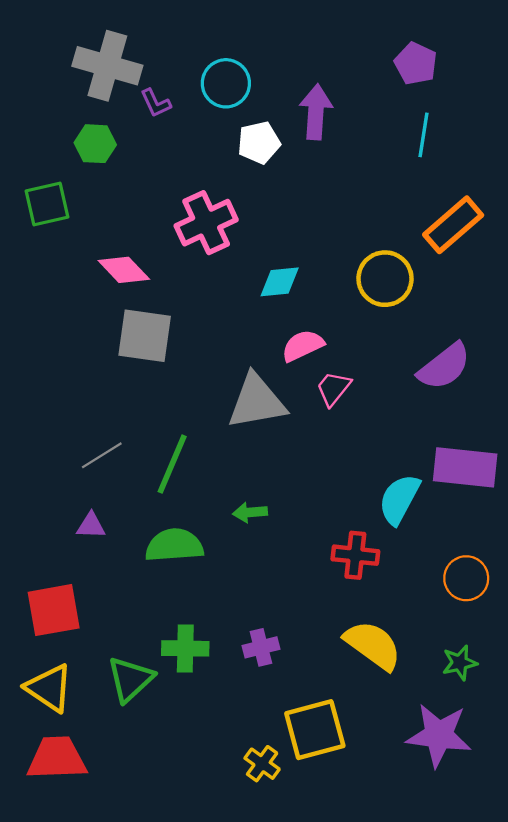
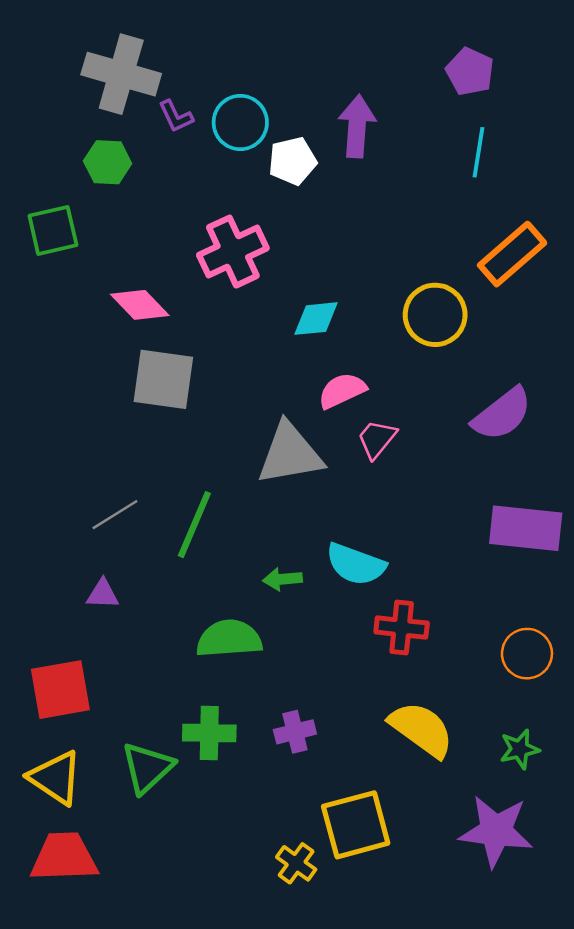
cyan circle: (226, 83) -> (240, 122), moved
cyan semicircle: (399, 499) -> (356, 564), moved, turned -98
green semicircle: (174, 545) -> (229, 639), moved

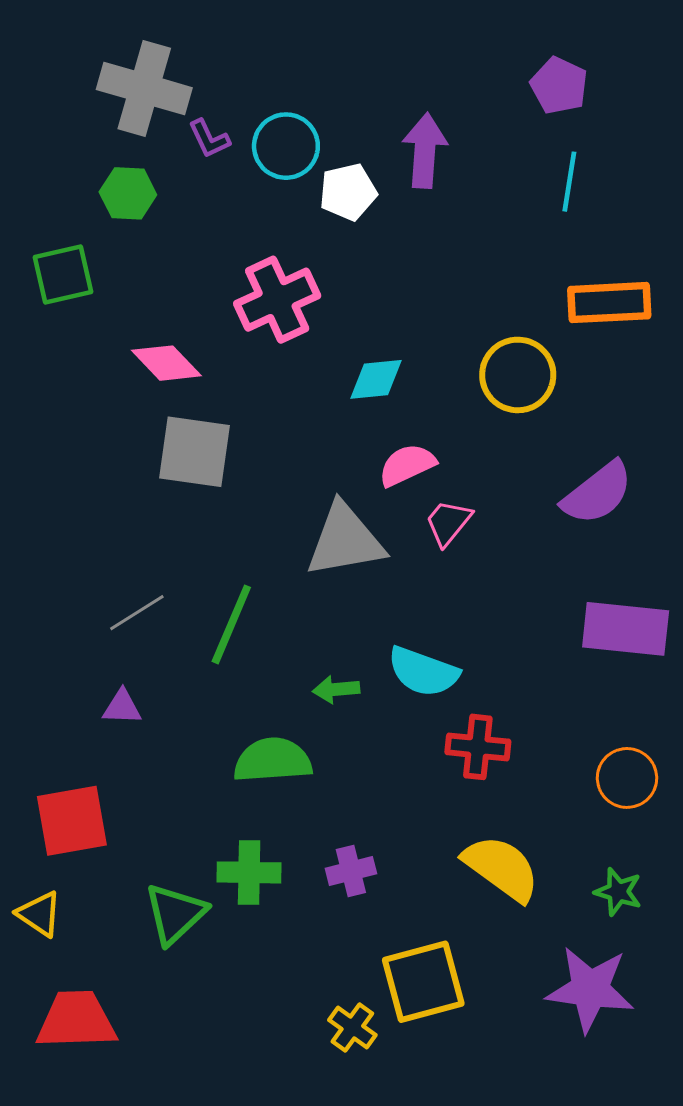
orange rectangle: (512, 254) -> (609, 303), turned 38
green star: (520, 749) -> (618, 892), turned 30
yellow triangle: (55, 778) -> (39, 914), moved, size x0.7

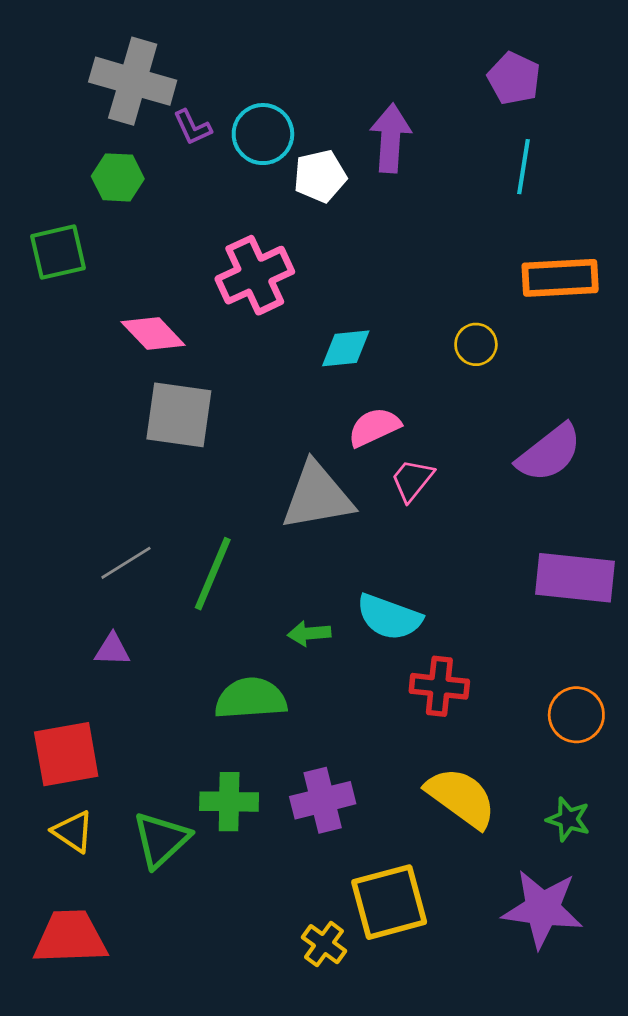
yellow circle: (518, 375) -> (476, 344), size x0.6
purple cross: (351, 871) -> (323, 800), size x1.4
yellow triangle: (39, 914) -> (73, 831), moved

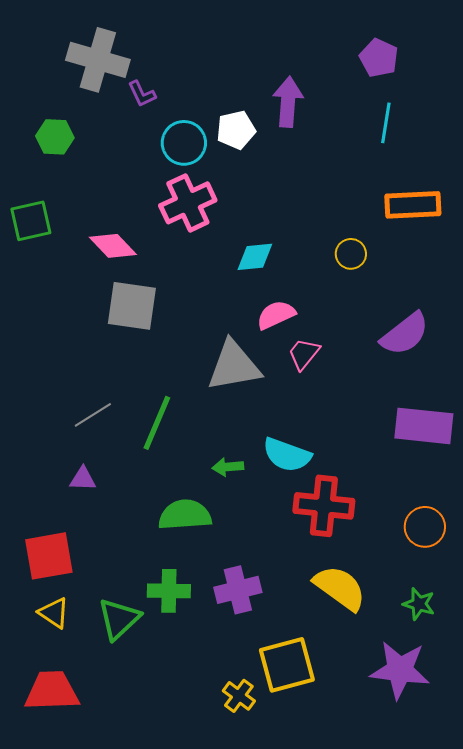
cyan circle: (263, 134) -> (184, 143), moved
green hexagon: (118, 177) -> (55, 137), moved
green square: (58, 252) -> (31, 221), moved
red cross: (439, 686) -> (324, 506), size x1.4

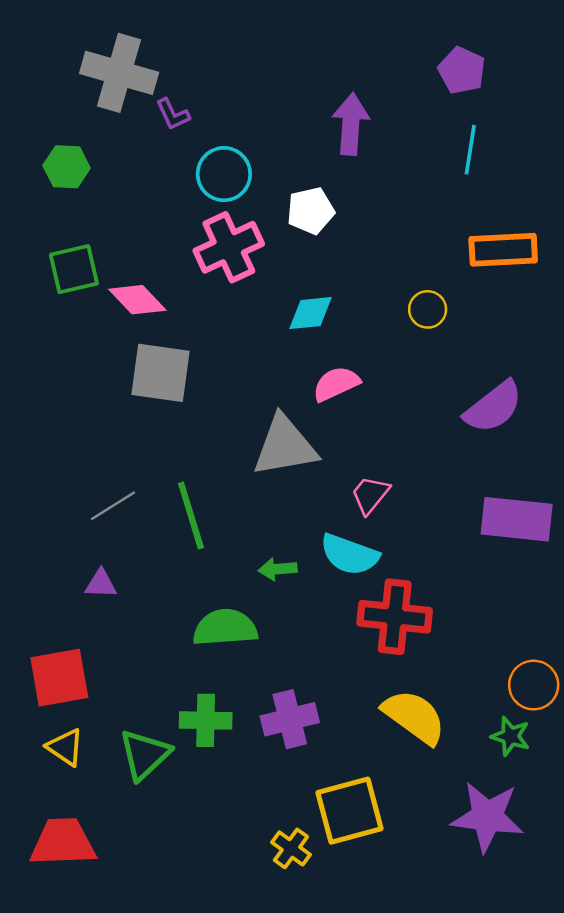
white pentagon: (236, 130) -> (310, 211), moved
green square: (31, 221) -> (74, 269), moved
pink trapezoid: (304, 354) -> (370, 495), moved
green line: (157, 423) -> (191, 516), turned -40
orange circle: (425, 527) -> (534, 685), moved

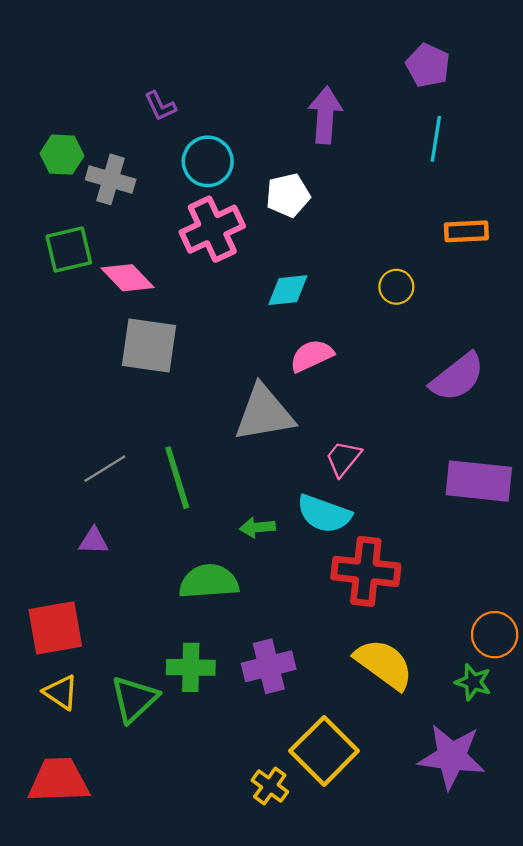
gray cross: (119, 73) -> (111, 179), moved, size x0.7
orange rectangle: (503, 250) -> (466, 231), size x0.7
yellow square: (350, 811) -> (324, 751), turned -30

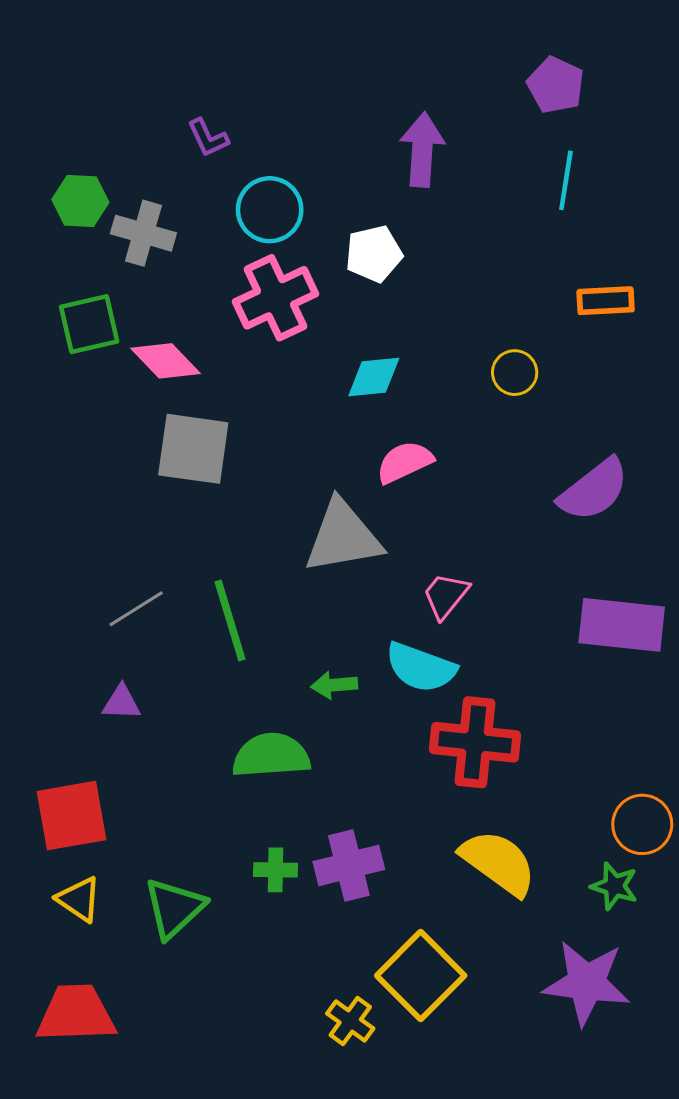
green cross: (191, 667) -> (275, 870), moved, size x0.7

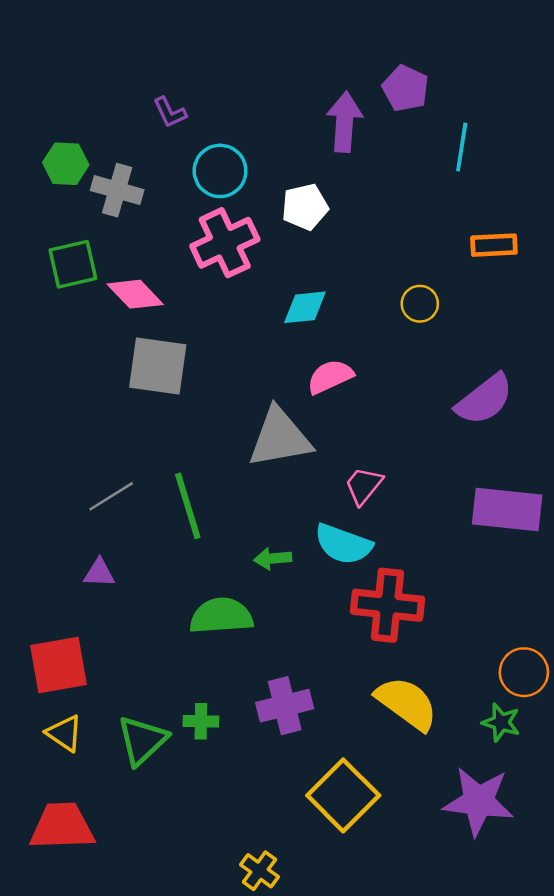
purple pentagon: (556, 85) -> (405, 88), moved
green cross: (275, 870) -> (201, 721), moved
yellow cross: (350, 1021) -> (259, 871), moved

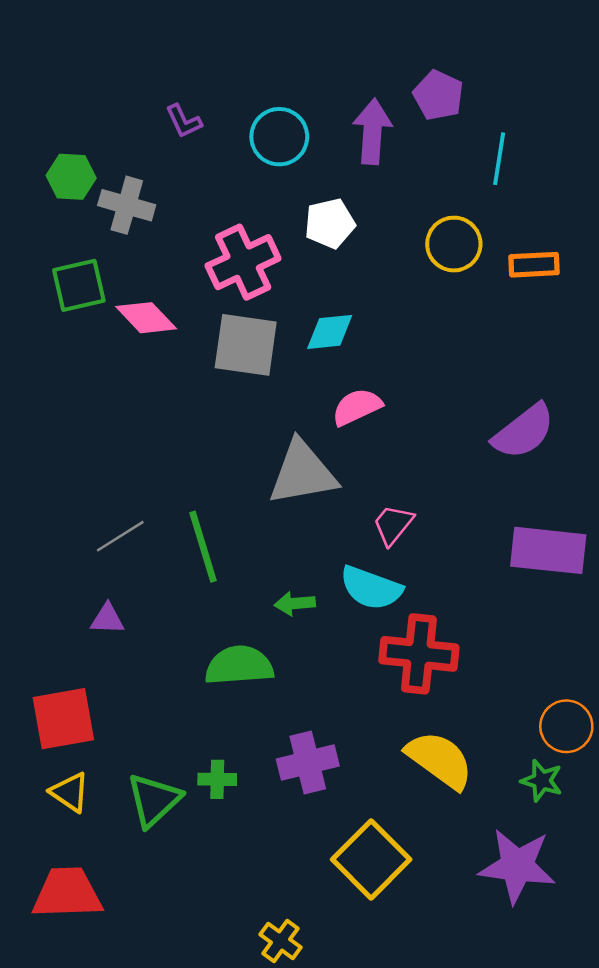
cyan circle: (220, 171) -> (279, 137), moved
yellow circle: (420, 304) -> (454, 244), moved, size x1.4
gray square: (158, 366) -> (246, 345), moved

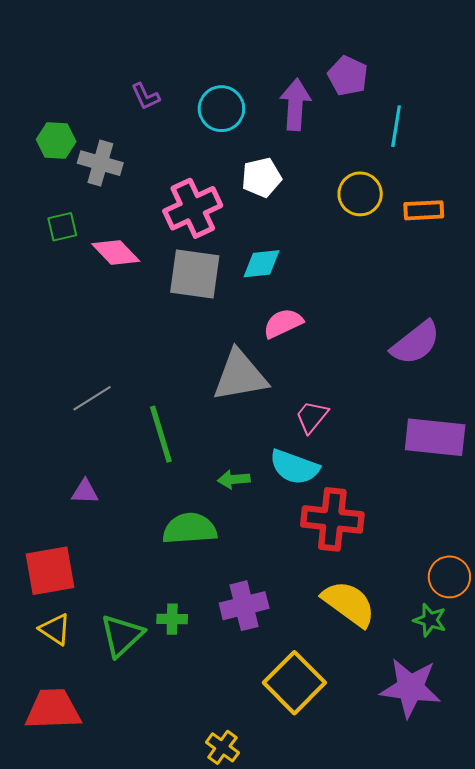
green square: (79, 285) -> (62, 227), size x0.7
gray line: (120, 536) -> (92, 398), moved

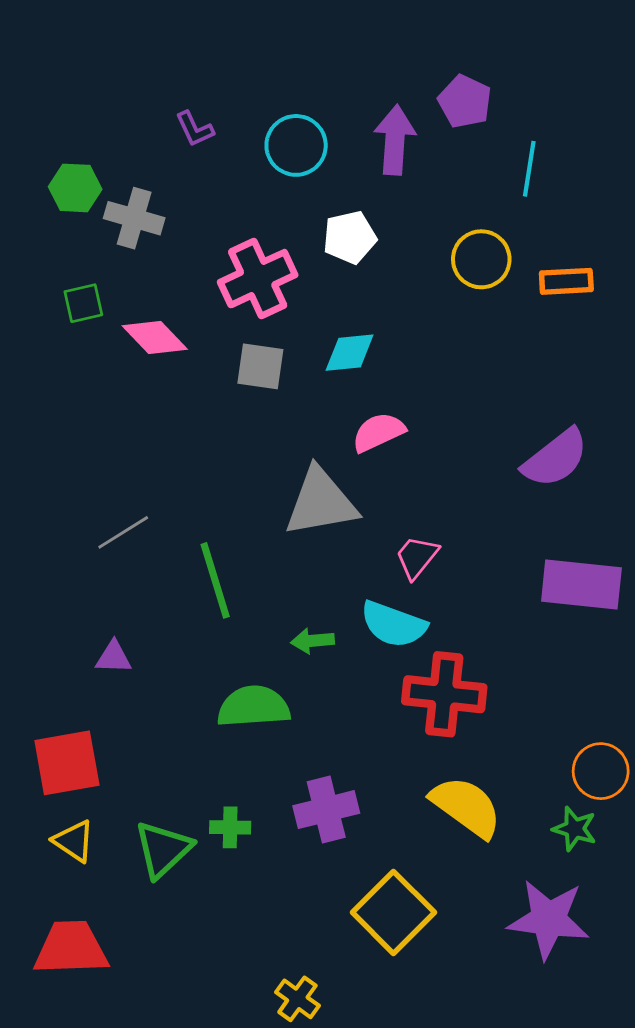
gray square: (195, 274) -> (260, 366), size x0.7

